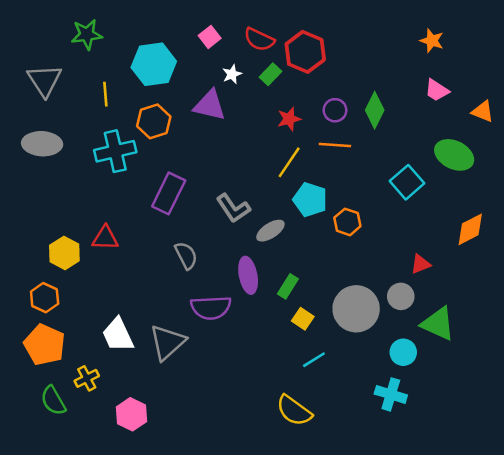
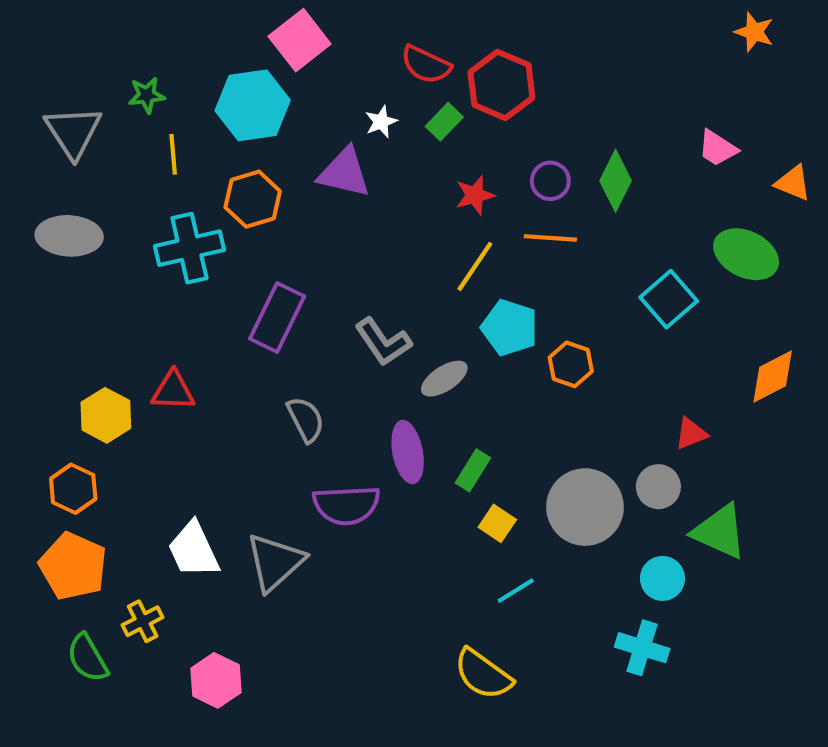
green star: (87, 34) -> (147, 95), moved, size x0.7
pink square: (210, 37) -> (300, 40), moved, size x1.6
orange star: (432, 41) -> (754, 32), moved

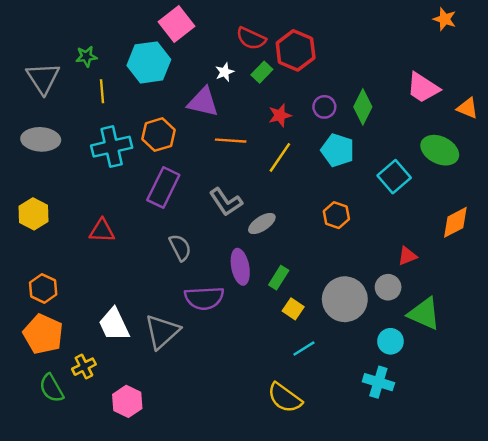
pink trapezoid: (718, 148) -> (423, 88), size x1.4
orange hexagon: (253, 199) -> (158, 135), moved
orange line: (550, 238) -> (231, 141), moved
cyan pentagon: (510, 328) -> (338, 150), moved
yellow hexagon: (106, 415) -> (33, 214), moved

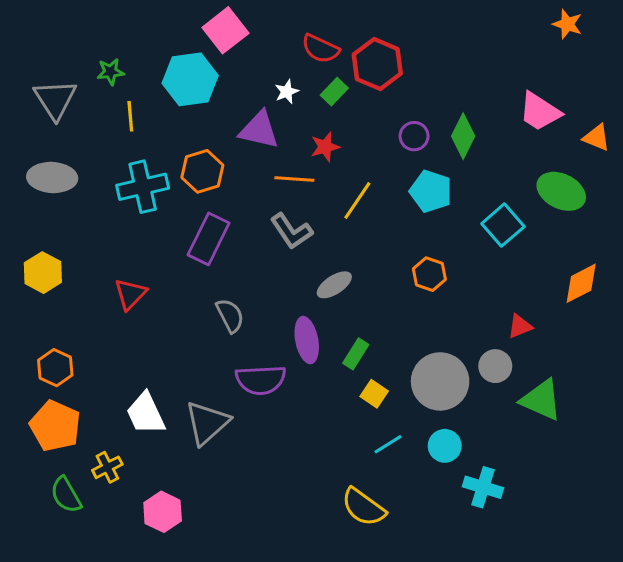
red star: (280, 115) -> (325, 147), moved
gray L-shape: (226, 202) -> (291, 231), moved
red triangle: (102, 231) -> (130, 294), turned -48
cyan circle: (390, 341) -> (445, 446), moved

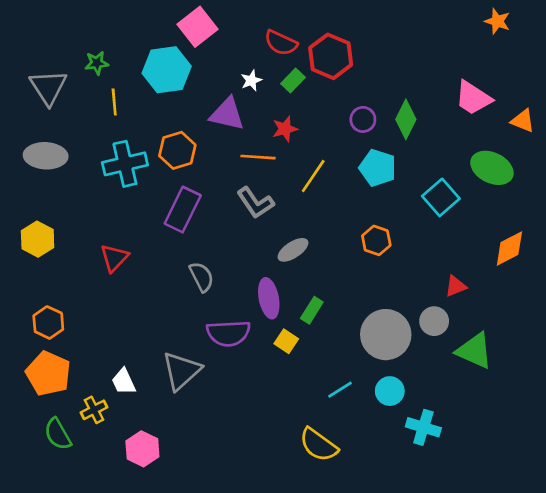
yellow square: (374, 394) -> (286, 341), moved
white trapezoid: (146, 414) -> (124, 382), moved, size x0.7

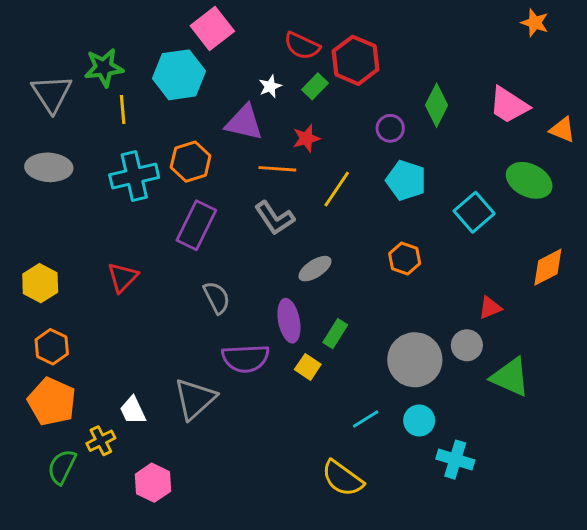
green star: (97, 63) -> (104, 68), size x1.5
green diamond: (406, 119) -> (437, 105), moved
yellow hexagon: (38, 239) -> (40, 283), moved
green semicircle: (58, 434) -> (62, 467), turned 56

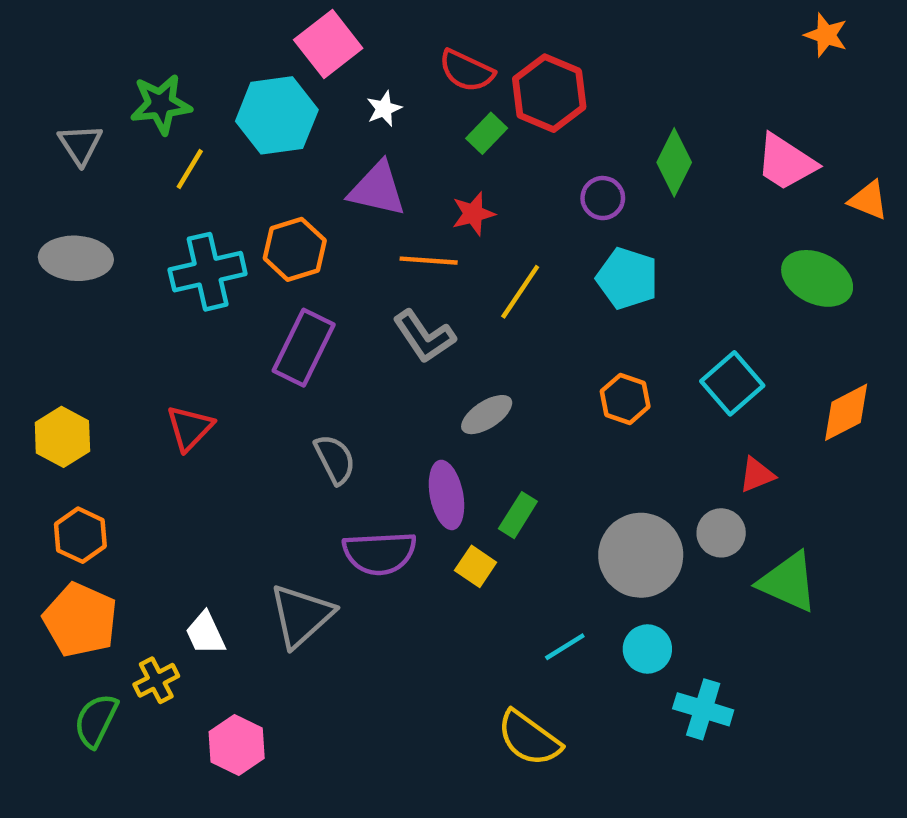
white star: (270, 86) -> (384, 109), moved
gray triangle: (52, 94) -> (80, 144), size x0.7
yellow line: (123, 110) -> (190, 169), turned 36
cyan square: (474, 212) -> (732, 383), moved

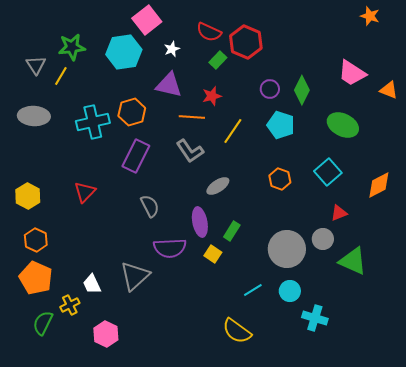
green diamond: (674, 162) -> (302, 90), moved
yellow line: (190, 169) -> (61, 76), moved
green ellipse: (817, 278) -> (343, 125), moved

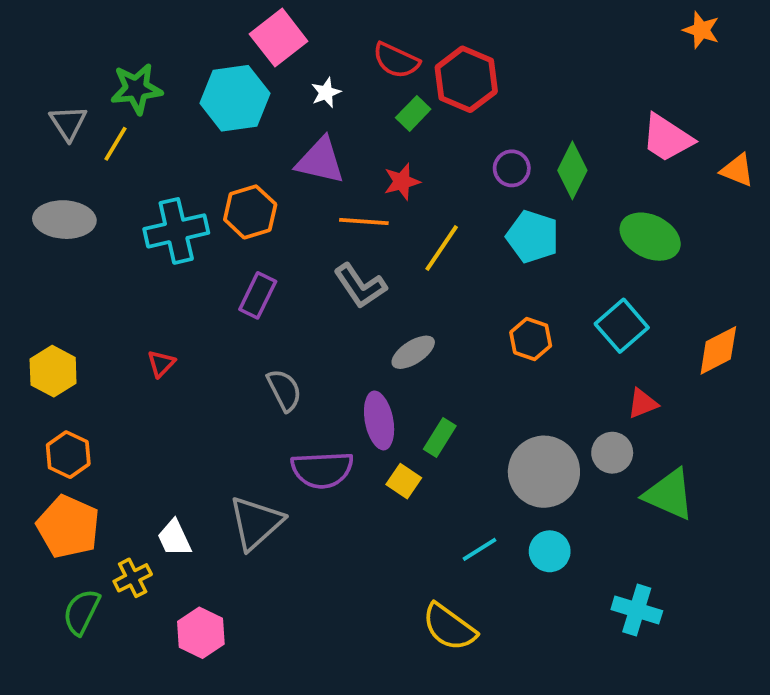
purple rectangle: (136, 156) -> (258, 295), size x0.7
red triangle: (85, 192) -> (161, 364), size x0.7
cyan cross: (315, 318) -> (637, 610), moved

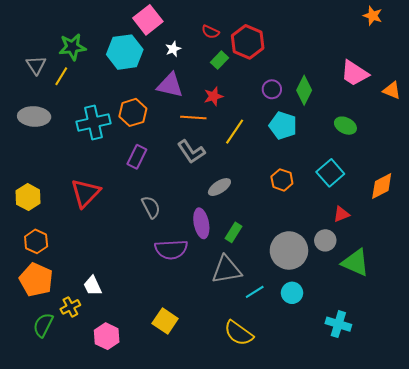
red semicircle: (396, 60) -> (210, 32), size x0.7
green ellipse: (650, 237) -> (345, 126), size x0.7
red triangle: (161, 364) -> (85, 193), size x2.0
yellow square: (404, 481) -> (165, 321), moved, size x1.4
gray triangle: (256, 523) -> (227, 270), moved, turned 32

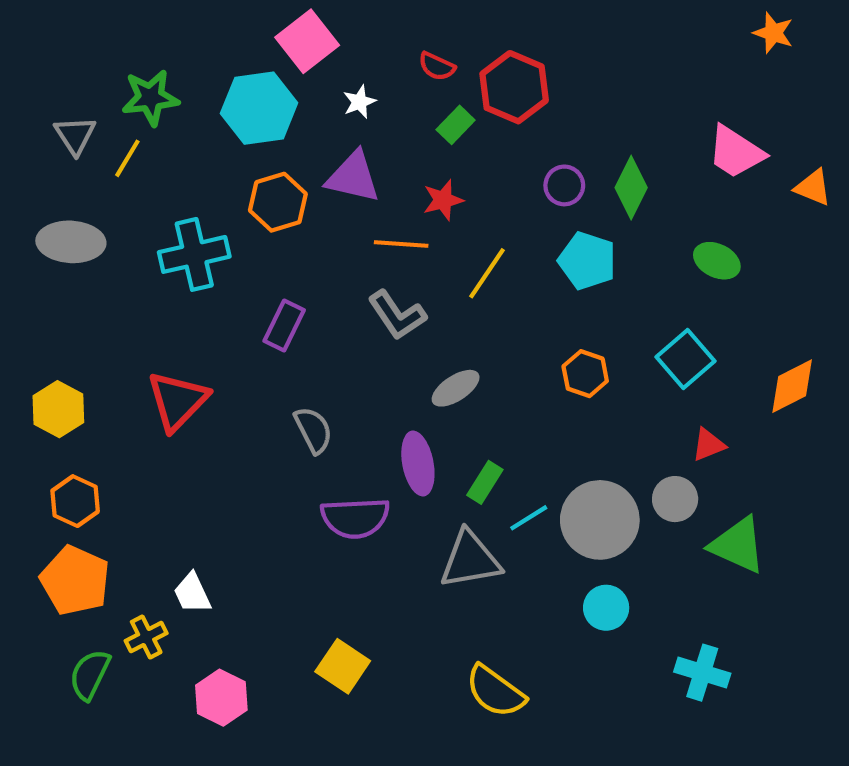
orange hexagon: (133, 112) -> (278, 202), moved
cyan line: (255, 292) -> (529, 518), moved

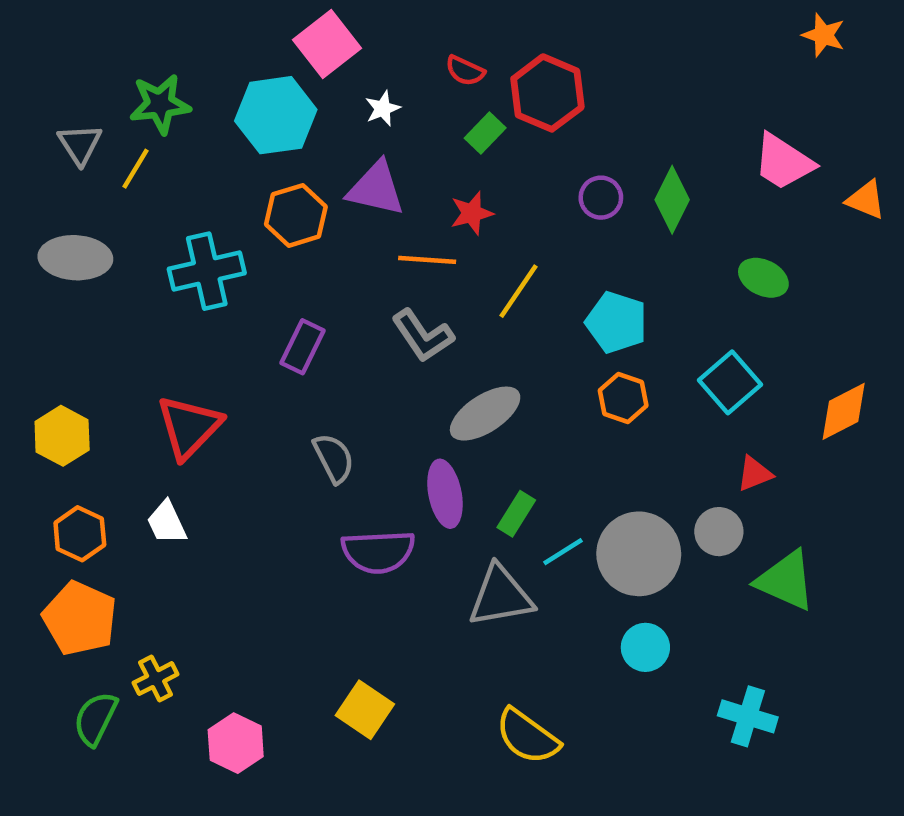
cyan pentagon: (587, 261) -> (616, 322), moved
gray ellipse: (456, 388) -> (485, 414), size x1.4
white trapezoid: (192, 593) -> (167, 523), moved

